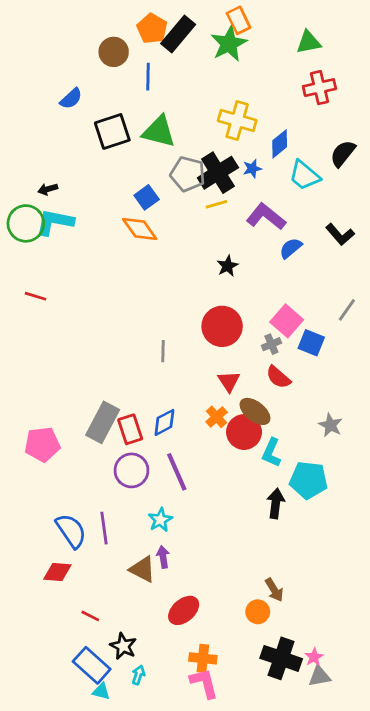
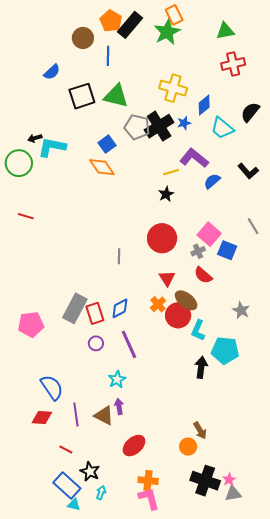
yellow line: (217, 204) -> (171, 172), moved
cyan L-shape: (55, 222) -> (52, 147), moved
gray line: (347, 310) -> (253, 226), turned -66
purple circle: (131, 470) -> (96, 343), size x0.6
purple line: (104, 528) -> (76, 414), moved

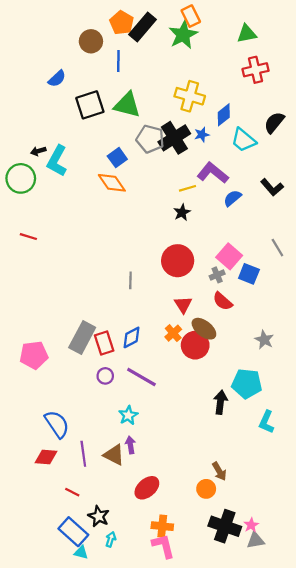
cyan L-shape: (52, 147) -> (57, 161), turned -72
cyan L-shape: (198, 330) -> (266, 422), moved
purple line: (129, 344) -> (141, 377), turned -36

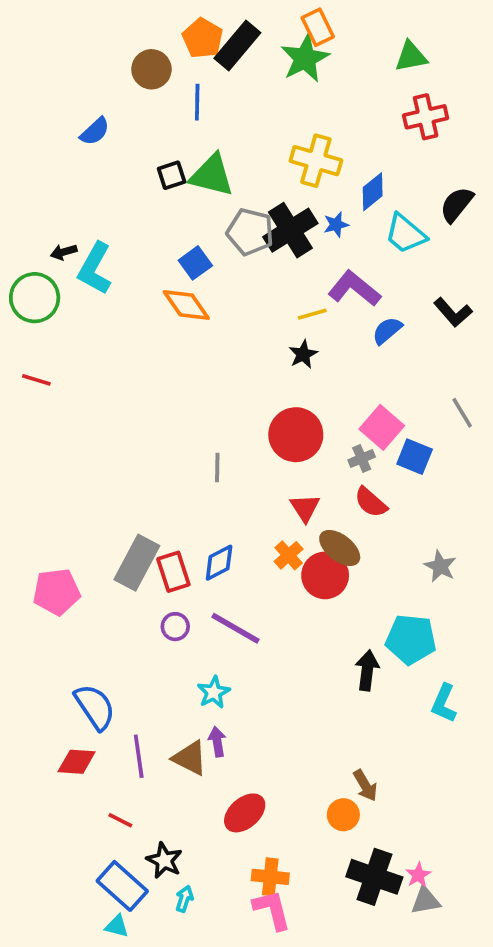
black square: (90, 105) -> (172, 175), moved, size x0.6
red line: (28, 237) -> (36, 380), moved
cyan triangle: (81, 553) -> (117, 926), moved

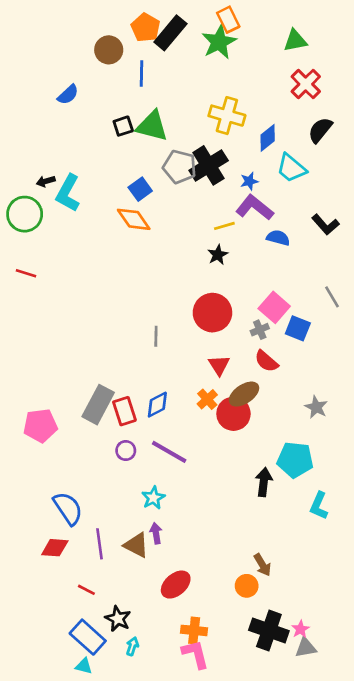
red cross: (426, 117) -> (306, 84), turned -32
black semicircle: (457, 204) -> (320, 130), moved
blue star: (336, 225) -> (249, 181), moved
blue semicircle: (387, 331) -> (278, 238), turned 55
brown ellipse: (340, 548) -> (244, 394), turned -72

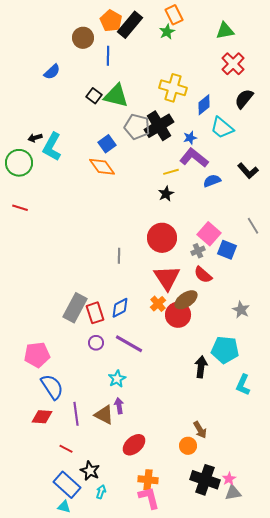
green star: (219, 42) -> (167, 32), size x0.6
black square: (123, 126) -> (94, 96), turned -35
blue semicircle: (278, 238) -> (212, 181), turned -36
red triangle: (219, 365) -> (167, 278), size x1.6
pink pentagon: (40, 426) -> (37, 355), moved

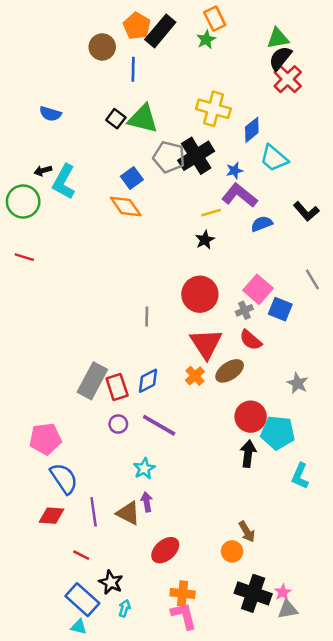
blue semicircle: (52, 72) -> (50, 114), moved, turned 60
black semicircle: (244, 99) -> (280, 58), moved
red circle: (178, 315) -> (251, 417), moved

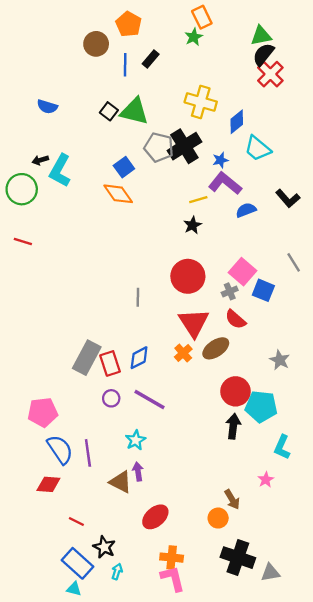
black rectangle: (160, 31) -> (151, 59), moved, size x0.6
purple line: (94, 512) -> (88, 453), moved
pink star: (283, 592) -> (266, 480), moved

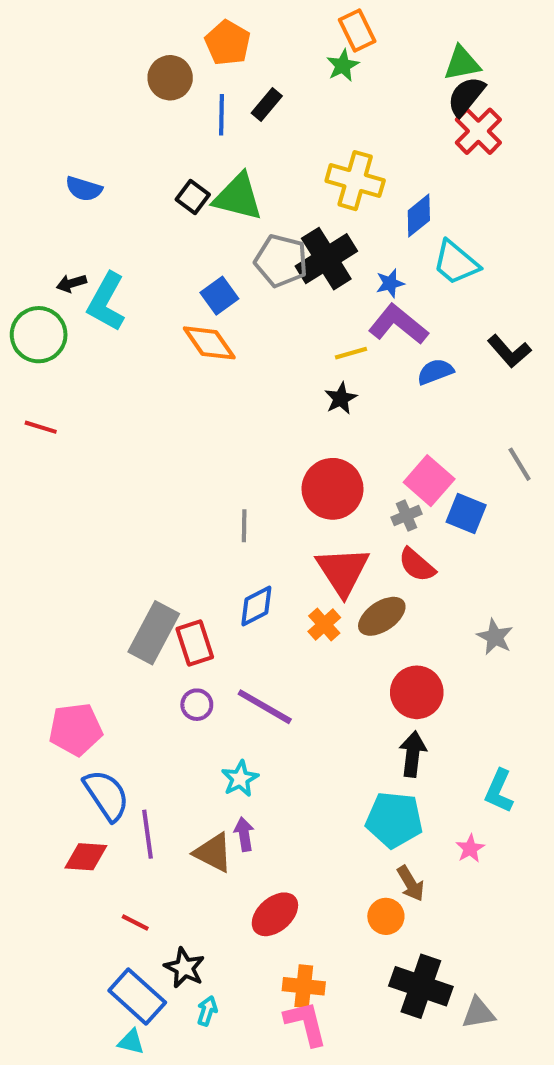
blue diamond: (139, 358) -> (256, 606), moved
cyan pentagon: (261, 406) -> (394, 820), moved
purple line: (88, 453) -> (148, 834), moved

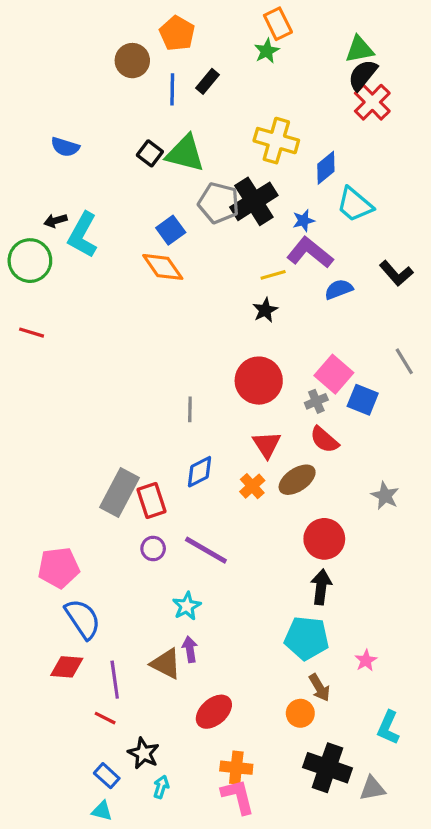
red triangle: (343, 571) -> (267, 445), size x0.7
cyan L-shape: (499, 791) -> (388, 728), moved
purple line: (148, 834) -> (115, 680), moved
blue rectangle: (137, 997) -> (107, 776), size x0.6

